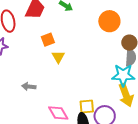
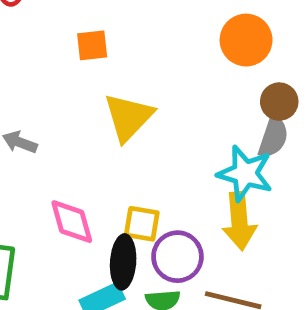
yellow triangle: (58, 57) -> (128, 117), moved, size x1.6

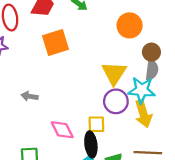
orange square: (92, 45) -> (55, 42), size x1.6
yellow triangle: (128, 117) -> (114, 73), moved
purple circle: (177, 257) -> (116, 101), moved

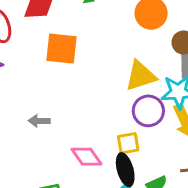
orange square: (55, 42) -> (62, 49), turned 32
yellow triangle: (114, 73) -> (141, 76), turned 48

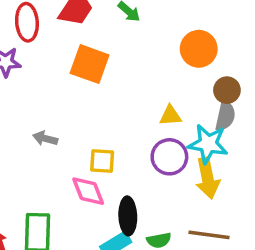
yellow triangle: (141, 76) -> (170, 116), size x0.6
yellow square: (128, 143) -> (102, 161), moved

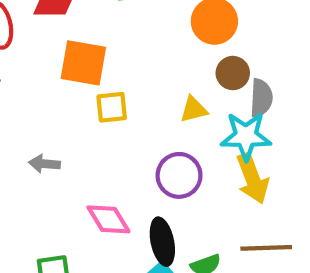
brown circle: (227, 90) -> (233, 73), moved
purple circle: (169, 157) -> (179, 175), moved
yellow square: (102, 161) -> (112, 107), moved

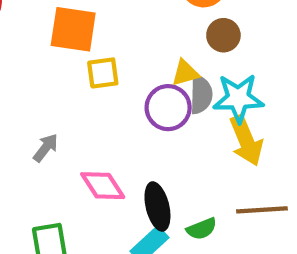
gray semicircle: (261, 98) -> (201, 95), moved
gray arrow: (45, 164) -> (46, 148), moved, turned 124
purple circle: (179, 175) -> (168, 108), moved

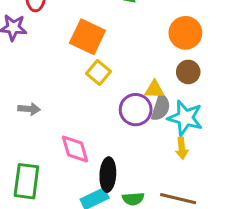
yellow square: (103, 73) -> (98, 73), turned 30
yellow arrow: (246, 141) -> (182, 148), size x0.6
gray arrow: (46, 148) -> (29, 109), moved, turned 40

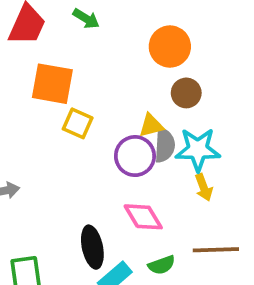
pink diamond: (75, 149) -> (143, 217), moved
black ellipse: (108, 175) -> (92, 247), moved

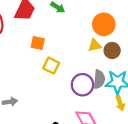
orange square: (52, 84) -> (38, 43), size x0.6
yellow triangle: (151, 125) -> (95, 45), moved

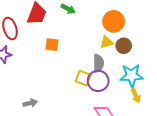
yellow square: (51, 66) -> (83, 78), moved
gray semicircle: (99, 79) -> (98, 63), moved

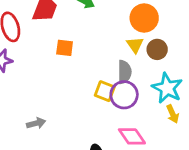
yellow triangle: (107, 42) -> (135, 45), turned -48
cyan star: (132, 76) -> (167, 88), turned 30

